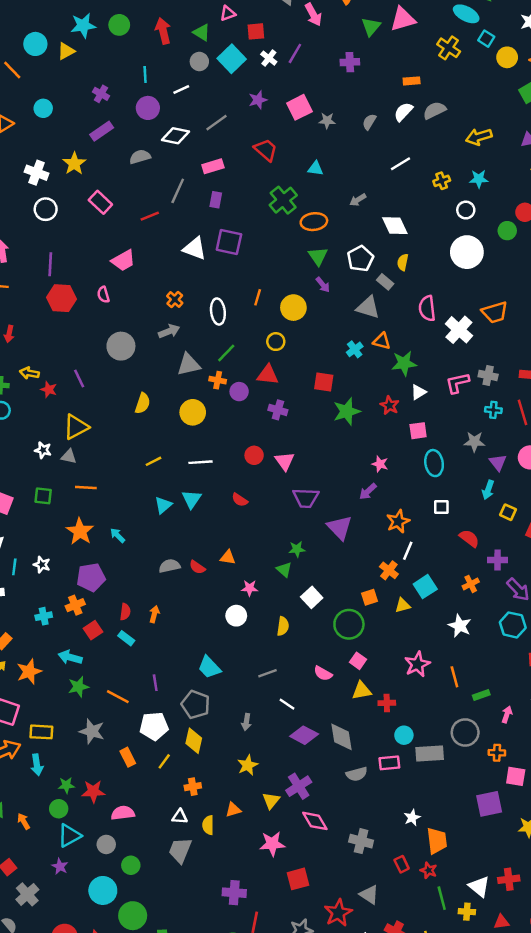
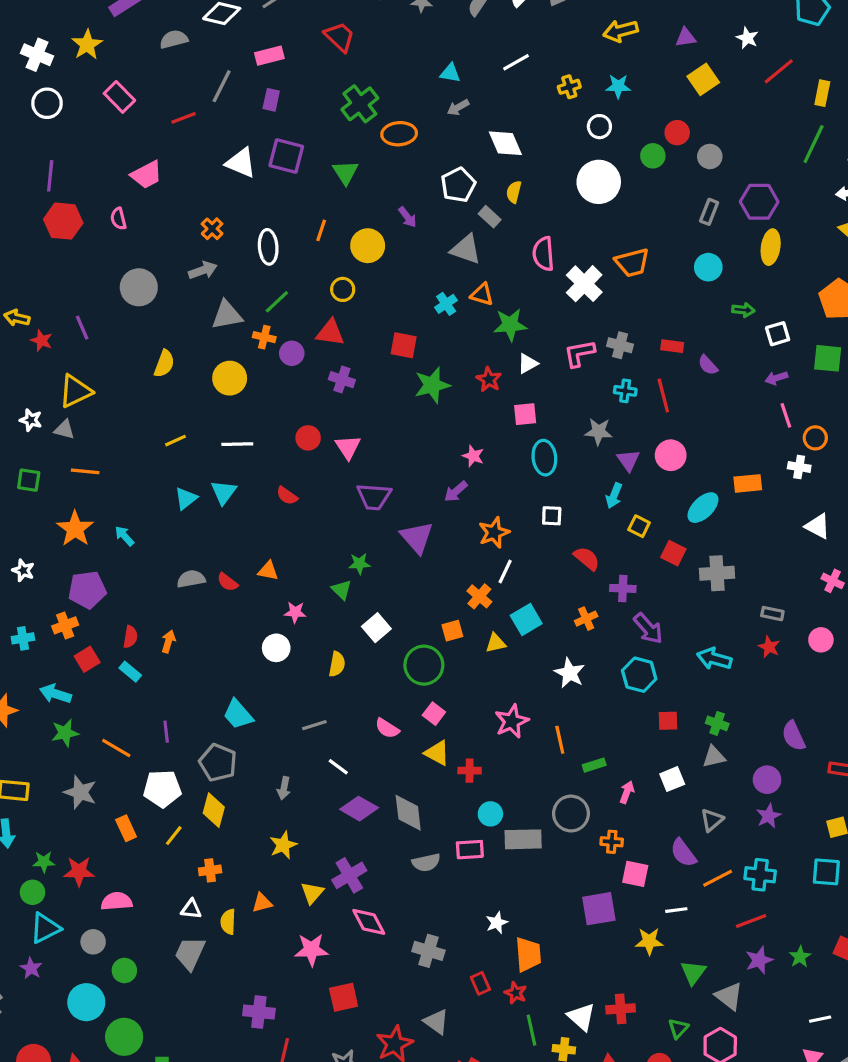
cyan triangle: (315, 169) -> (450, 73), moved
green triangle: (318, 256) -> (345, 172), moved
yellow triangle: (362, 691) -> (437, 753), turned 36

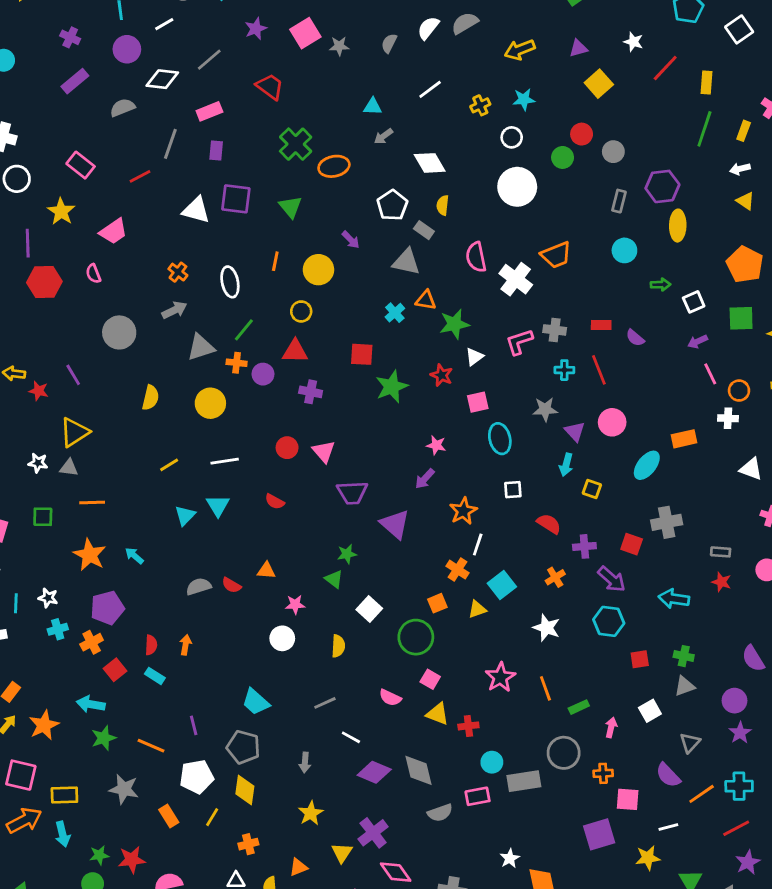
yellow star: (87, 45) -> (61, 212), moved
red square: (673, 553) -> (632, 544), moved
cyan cross: (23, 638) -> (58, 629), moved

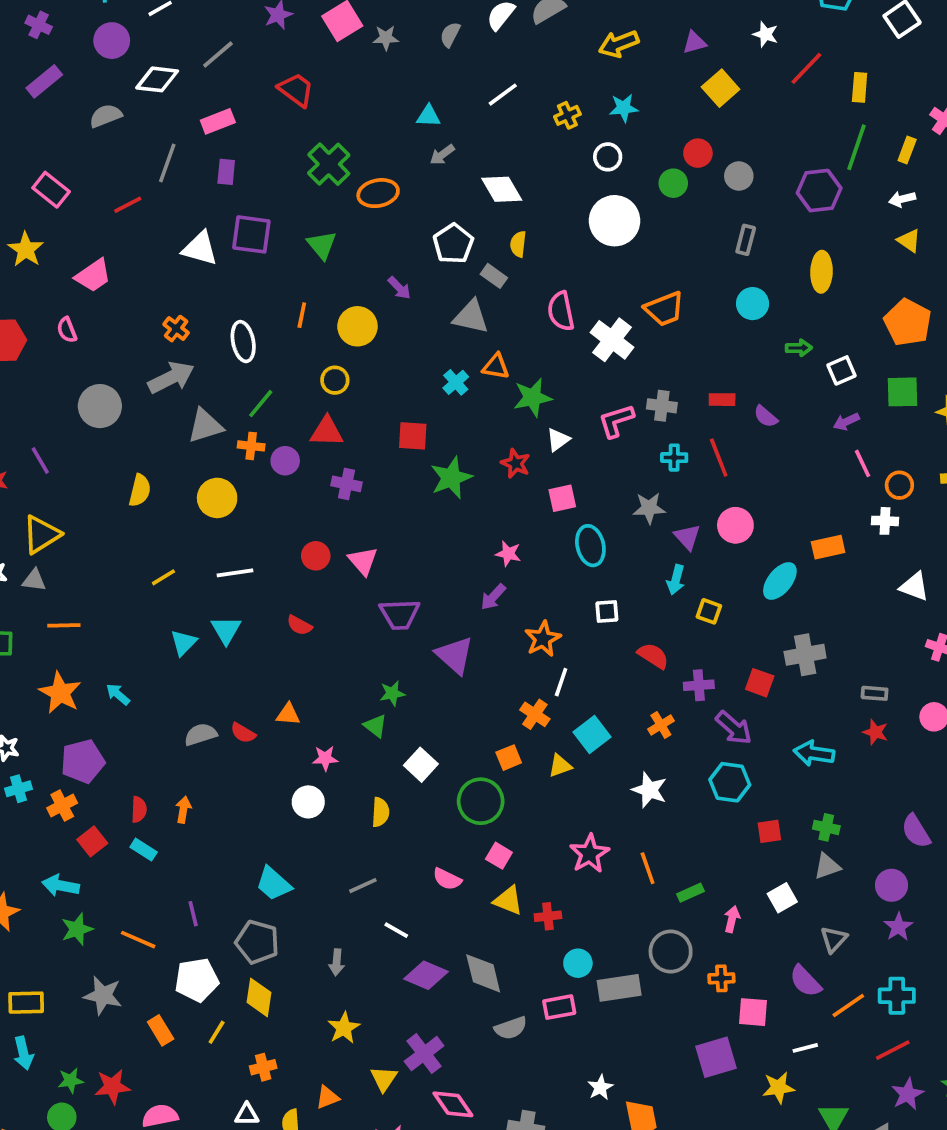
purple hexagon: (662, 186) -> (819, 191), moved
gray arrow: (174, 310) -> (171, 378), size x1.4

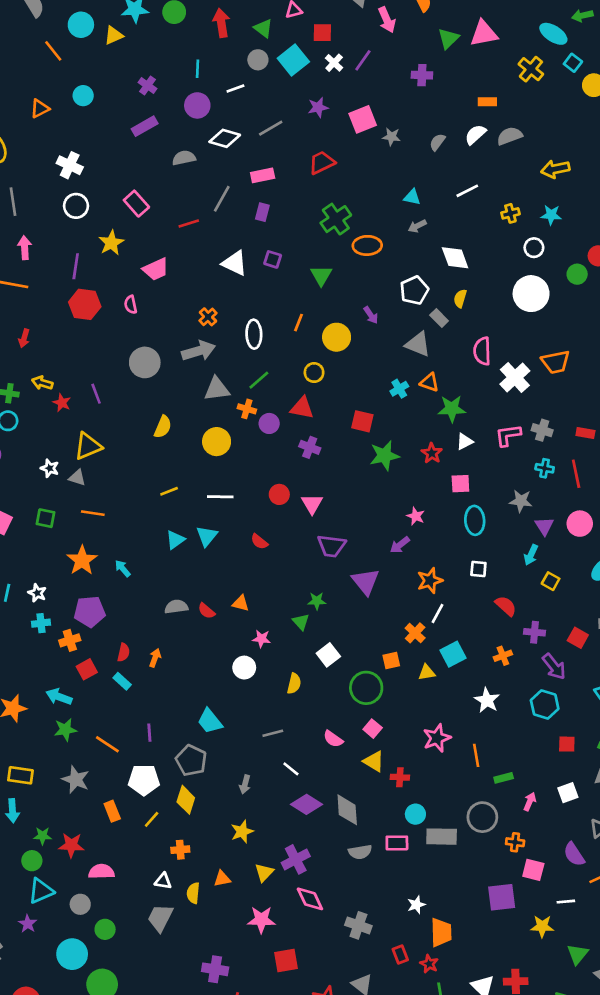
red trapezoid: (296, 90) -> (322, 163), turned -72
purple square: (251, 234) -> (273, 259), size x0.6

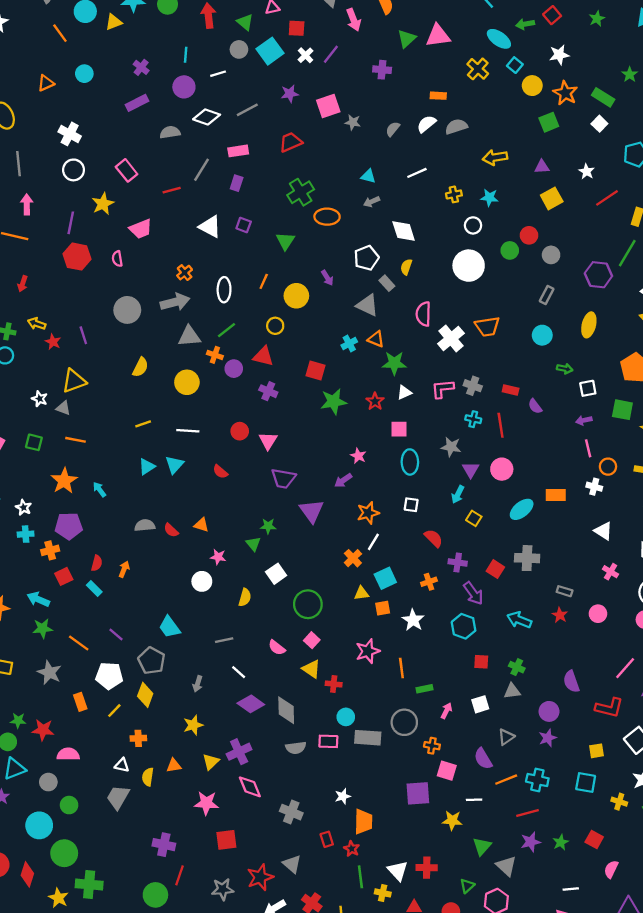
orange square: (391, 660) -> (383, 608), moved
purple line: (149, 733) -> (116, 635), turned -49

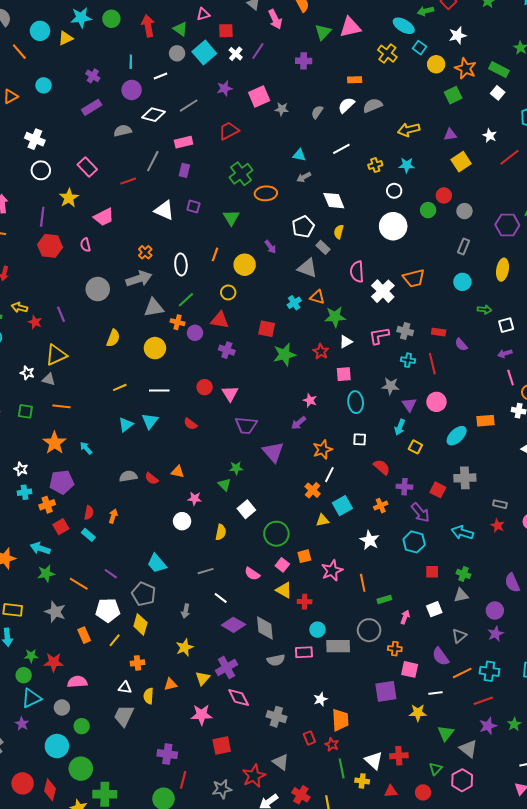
orange square: (383, 608) -> (304, 556), moved

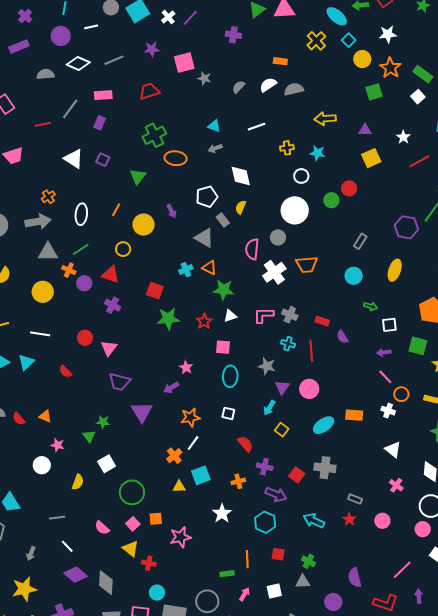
gray circle: (464, 211) -> (278, 237), moved
pink line: (511, 378) -> (385, 377), turned -35
purple arrow: (420, 512) -> (276, 494), turned -35
orange line: (363, 583) -> (247, 559), moved
yellow star: (185, 647) -> (24, 589), size x1.4

